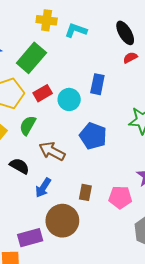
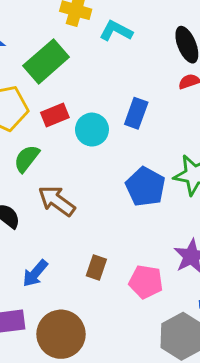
blue pentagon: (93, 136) -> (145, 187), moved
blue arrow: (43, 188) -> (35, 273), moved
brown circle: (62, 221) -> (61, 334), moved

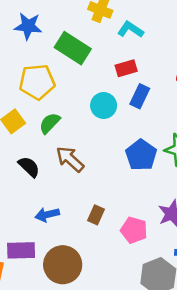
green rectangle: (46, 61) -> (73, 48), turned 68
red rectangle: (55, 115) -> (126, 68), moved
blue arrow: (35, 273) -> (47, 215), turned 30

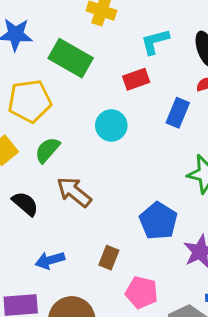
cyan L-shape: (130, 29) -> (155, 42), moved, turned -45
blue rectangle: (140, 96) -> (178, 113), moved
blue pentagon: (141, 155) -> (158, 221), moved
pink pentagon: (134, 230) -> (142, 292), moved

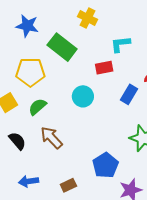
brown rectangle: (109, 258) -> (68, 185), turned 35

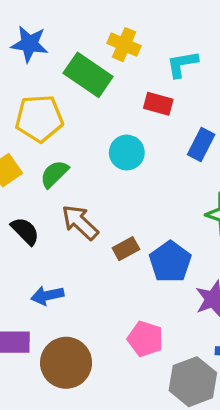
yellow cross: (87, 18) -> (124, 45), moved
red rectangle: (104, 68) -> (158, 104), turned 30
brown rectangle: (68, 185) -> (126, 249), moved

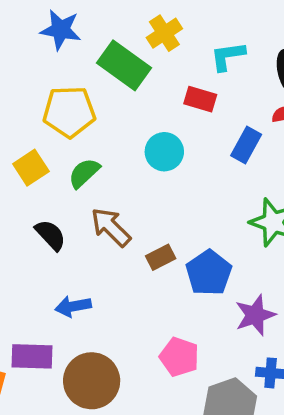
yellow cross: (124, 45) -> (164, 33), turned 32

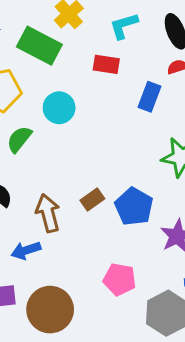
cyan circle: (164, 152) -> (59, 108), moved
brown arrow: (111, 227) -> (48, 213), moved, turned 39

